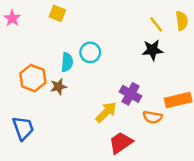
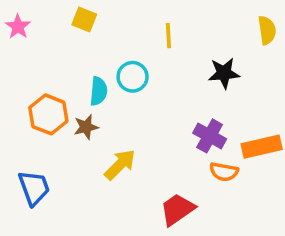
yellow line: (156, 24) -> (168, 36), moved, turned 35
purple cross: (131, 94) -> (210, 136), moved
yellow arrow: (106, 112) -> (120, 165), moved

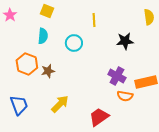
cyan semicircle: (99, 91) -> (43, 36), moved
yellow arrow: (120, 165) -> (60, 104), moved

